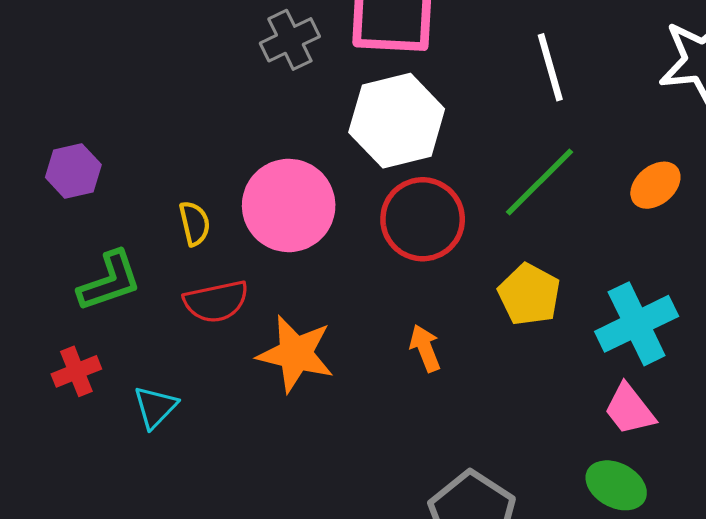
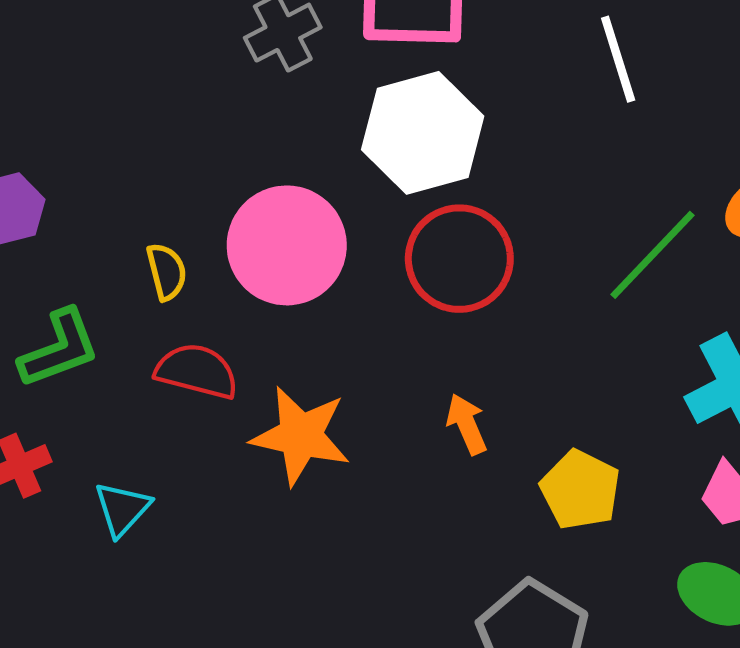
green line: (540, 182) -> (652, 255), moved
yellow pentagon: (529, 295) -> (580, 490), moved
red semicircle: (216, 302) -> (197, 371), turned -152

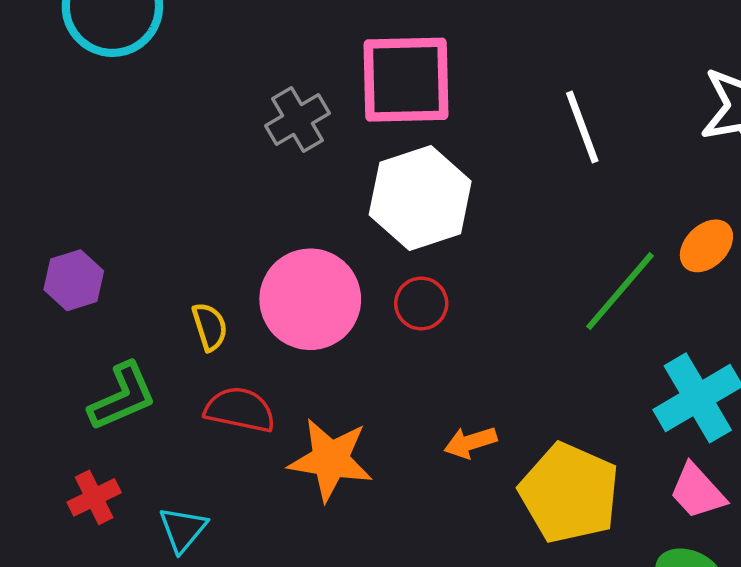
red circle: (459, 259) -> (421, 303), moved, size x0.6
orange arrow: (467, 424) -> (470, 442), turned -81
yellow pentagon: (580, 490) -> (569, 493), size x1.5

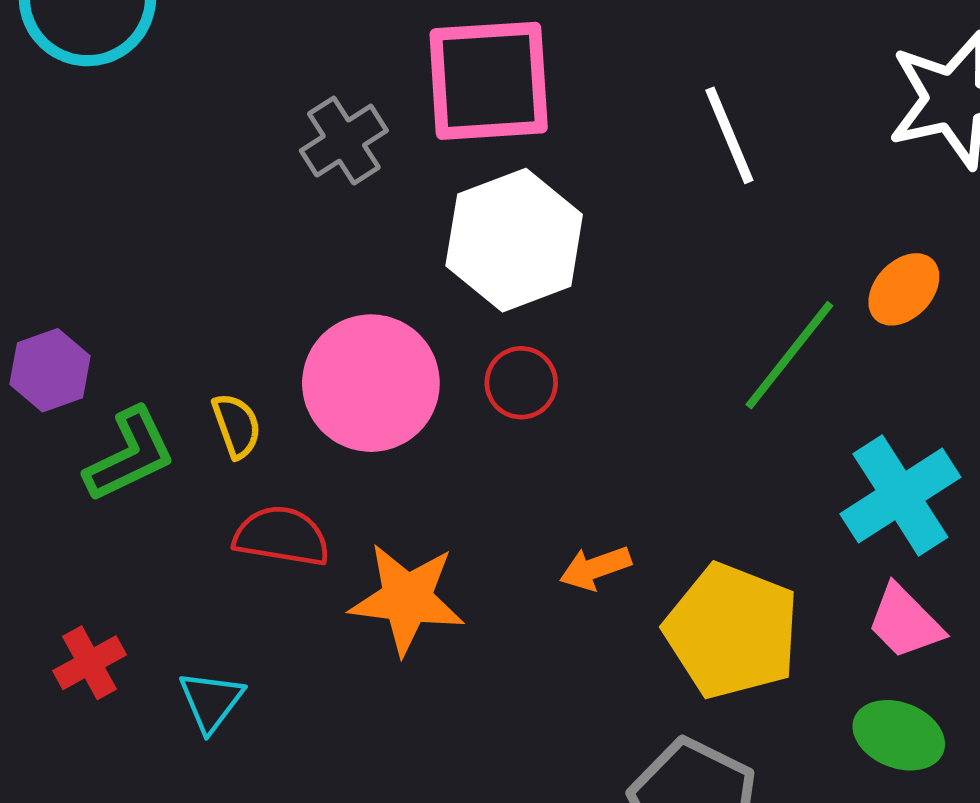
green L-shape: (122, 397) -> (130, 455), moved

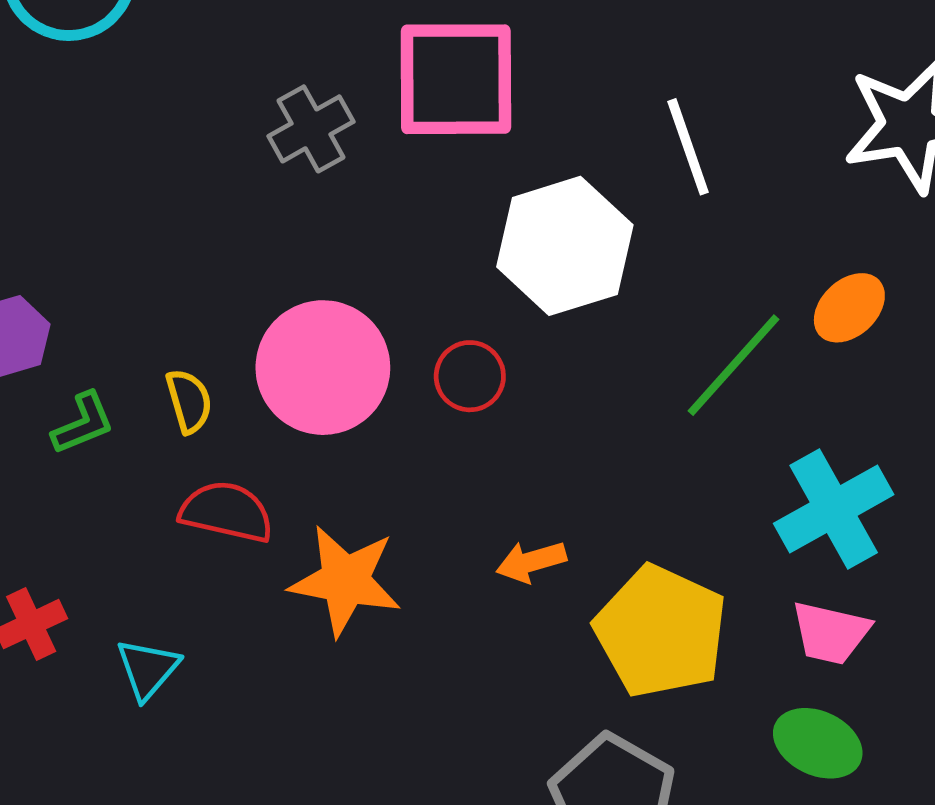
white hexagon: (514, 240) -> (565, 246), moved
green L-shape: (130, 455) -> (83, 423), size x0.7
pink trapezoid: (905, 622) -> (830, 633), turned -36

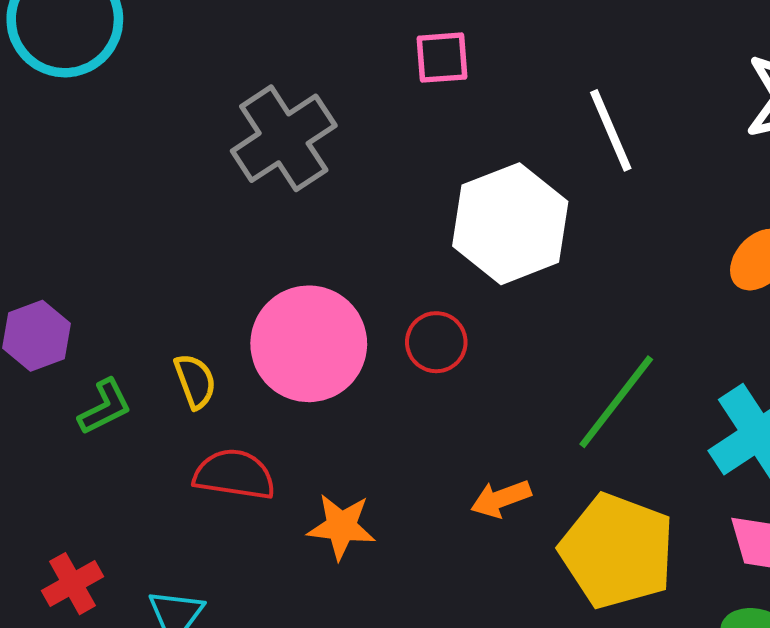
pink square: (456, 79) -> (442, 58), moved, size x0.5
gray cross: (311, 129) -> (284, 138), size x1.4
green line: (733, 365) -> (616, 402), moved
orange star: (345, 580) -> (341, 526), size x0.7

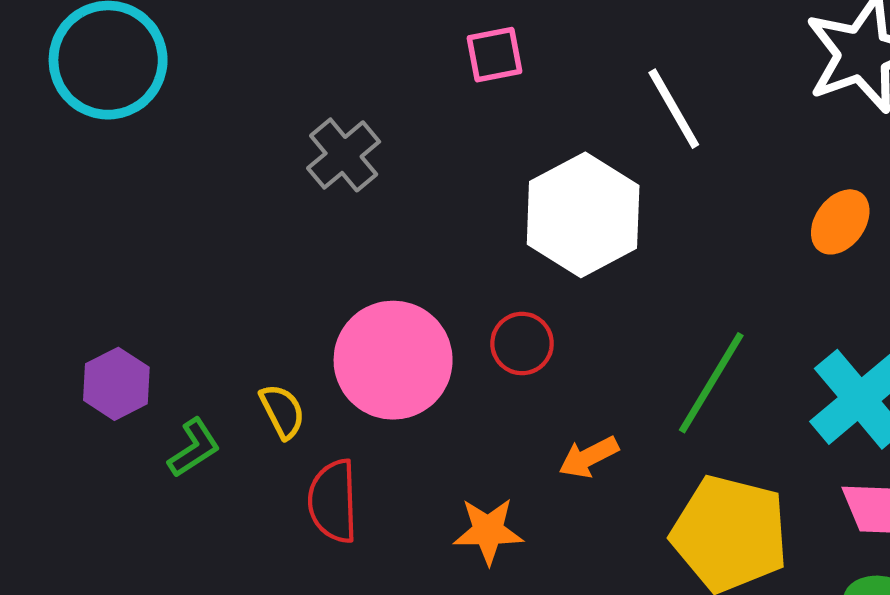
gray cross: (284, 138) -> (344, 155), size x0.7
red semicircle: (234, 474) -> (333, 501), turned -94
orange arrow: (501, 499) -> (589, 457), moved
orange star: (341, 526) -> (488, 531), moved

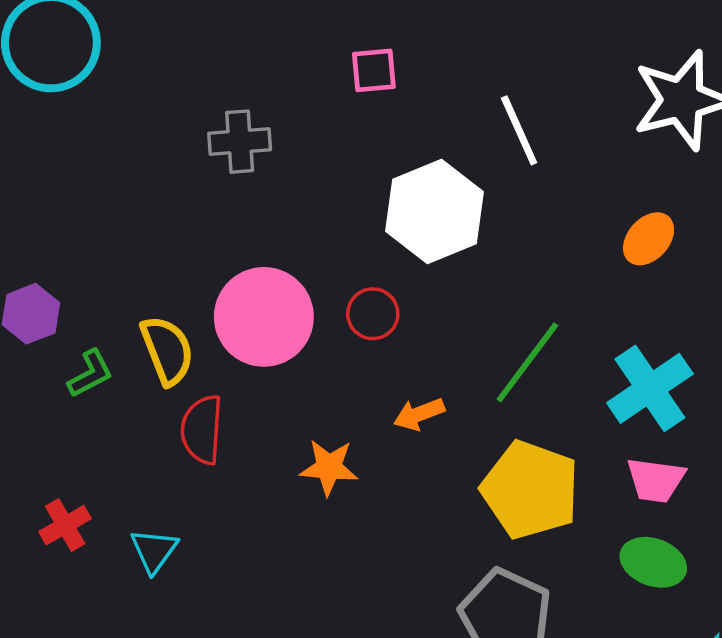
gray cross: (344, 155) -> (240, 142), turned 30
yellow semicircle: (282, 411) -> (167, 350), size x1.5

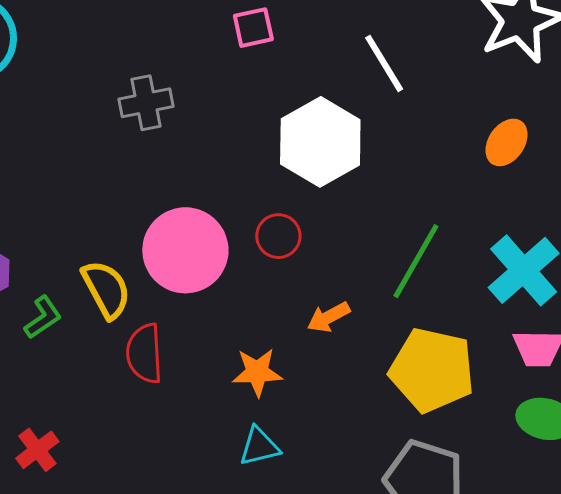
cyan triangle: (154, 551) -> (259, 446), moved, turned 48

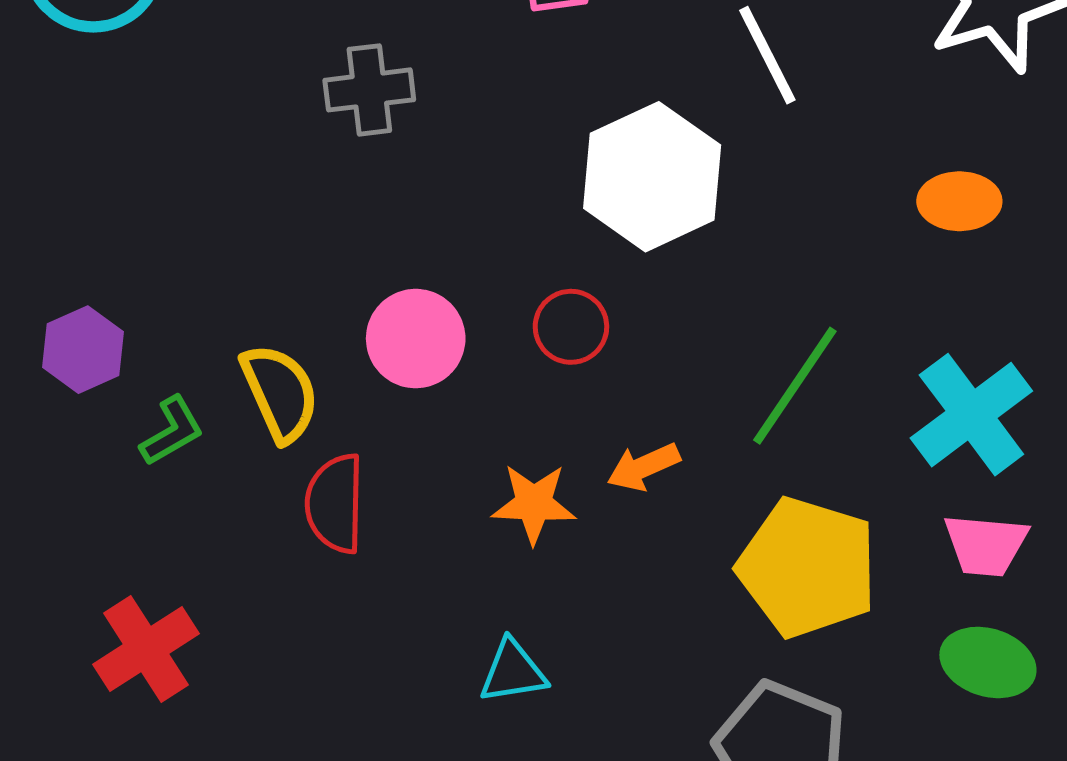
orange ellipse: (507, 142) -> (959, 201), turned 51
pink circle: (185, 250) -> (416, 339), size x0.7
orange star: (257, 372) -> (534, 504), moved
red cross: (37, 450) -> (146, 649), size x1.4

